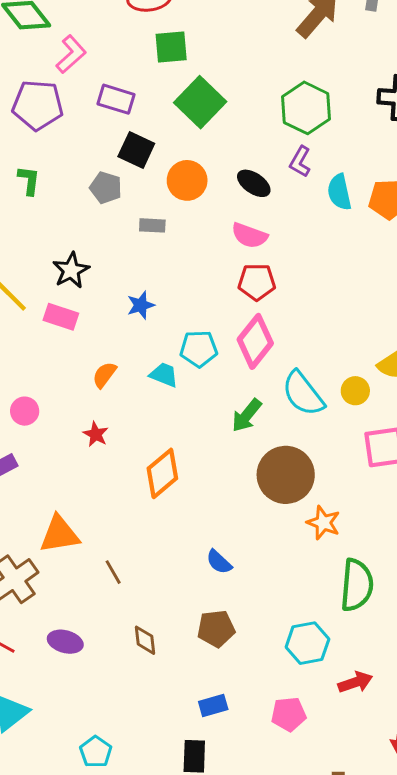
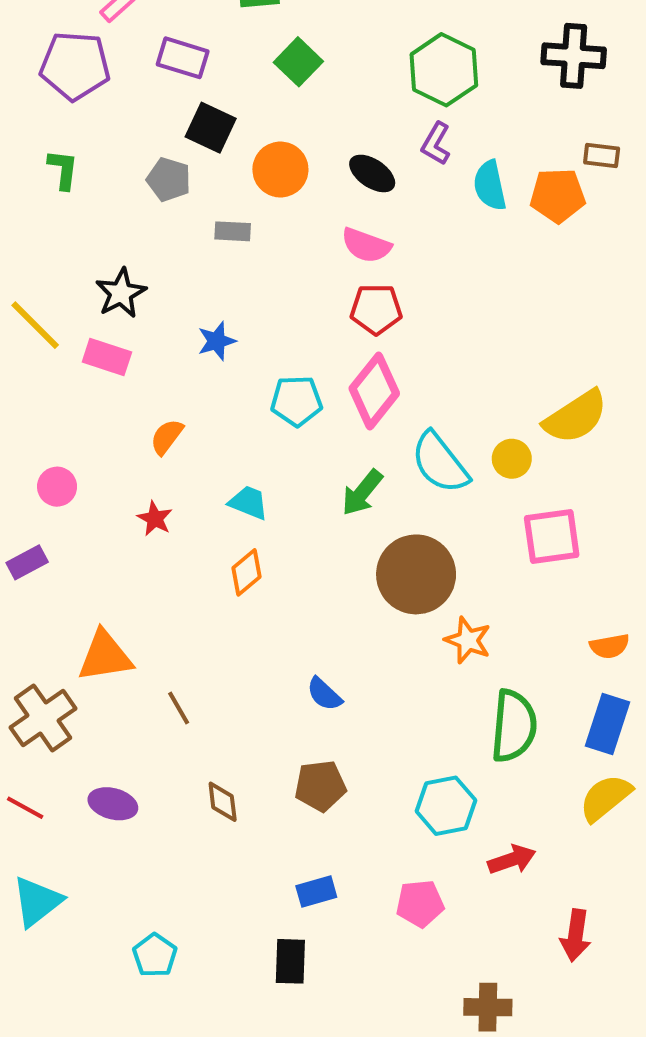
green square: (200, 102) -> (298, 62), size x0.7
cyan trapezoid: (164, 375) -> (249, 503), moved
orange diamond: (162, 473) -> (247, 572), size x0.7

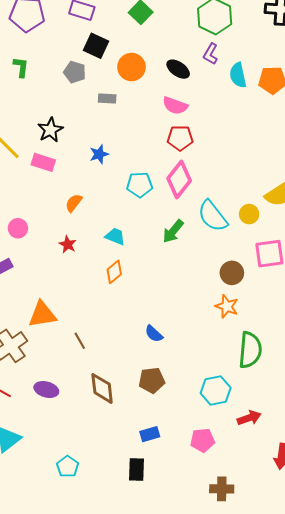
brown circle: (416, 574) -> (232, 273), moved, size x0.6
brown diamond: (223, 802) -> (102, 388), size x1.5
brown cross: (488, 1007) -> (222, 489), moved

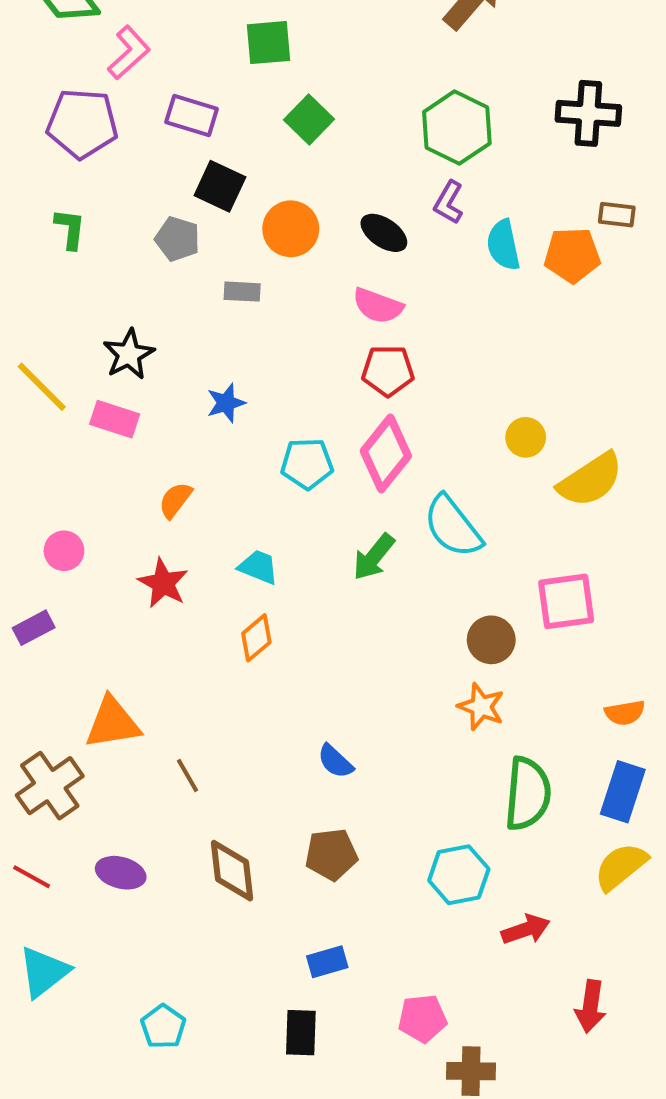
yellow circle: (249, 214) -> (526, 437), moved
red star: (68, 244) -> (163, 583), size x1.4
pink pentagon: (202, 440) -> (422, 1018), moved

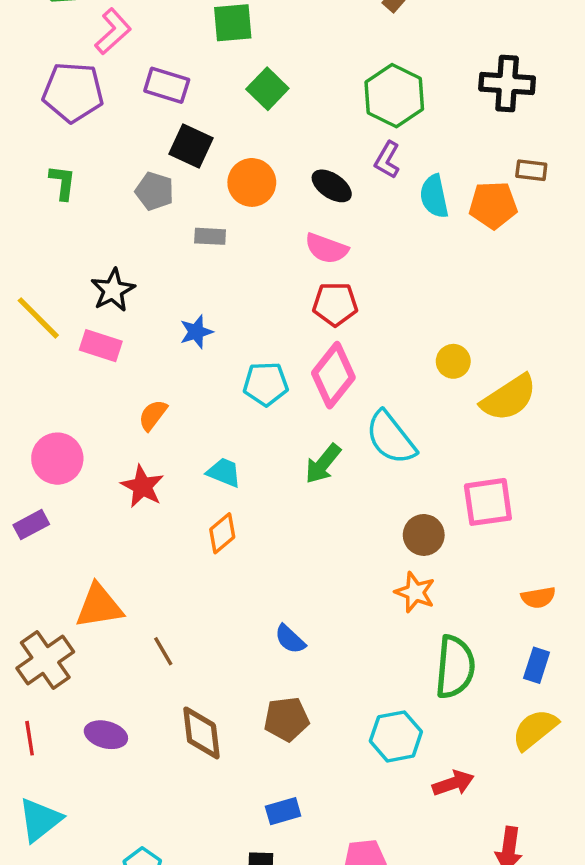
pink circle: (64, 551) -> (57, 459), size x1.5
blue rectangle: (623, 792) -> (537, 665), size x0.7
red line: (32, 877) -> (30, 738), turned 52

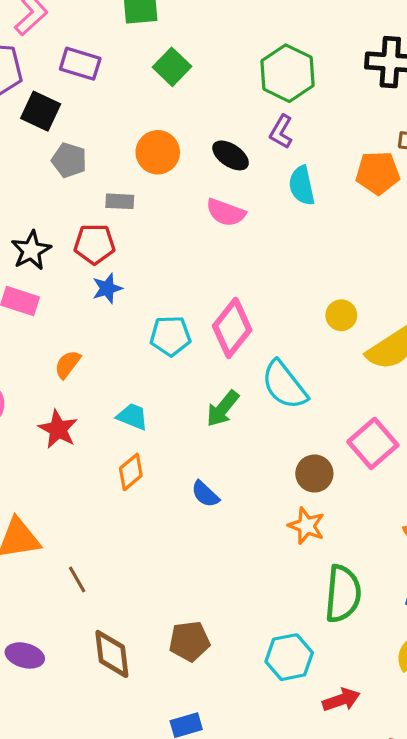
black square: (191, 146) -> (41, 111), moved
cyan semicircle: (434, 196) -> (302, 186), moved
red pentagon: (335, 304) -> (94, 244), moved
pink square: (488, 502) -> (373, 443), turned -33
blue semicircle: (290, 639) -> (205, 494), moved

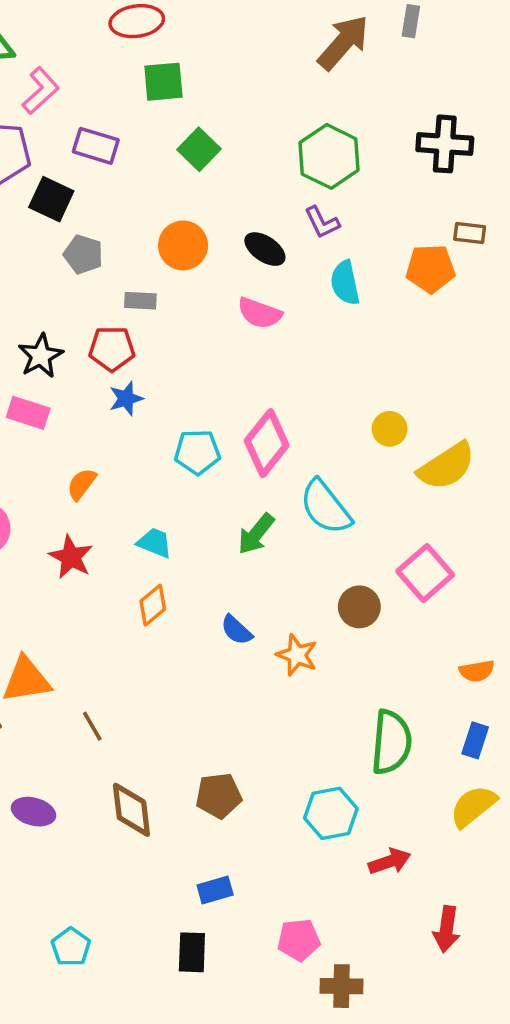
purple L-shape: (281, 132) -> (322, 222), turned -56
orange star: (306, 526) -> (297, 655), moved

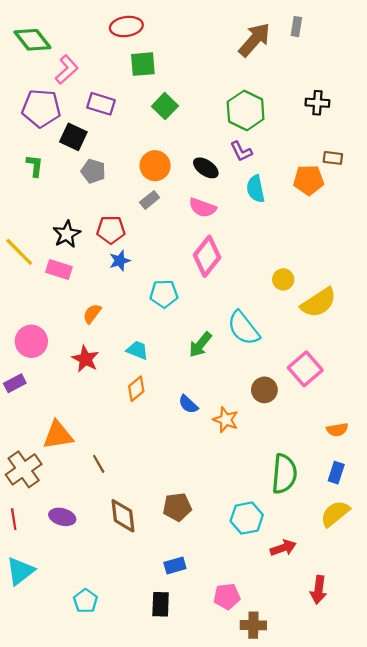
black cross: (445, 144) -> (317, 103), size x0.7
gray rectangle: (140, 301) -> (150, 200), moved, turned -42
pink diamond: (267, 443) -> (207, 256), moved

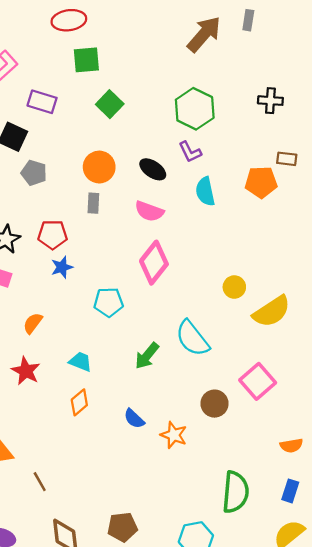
gray rectangle: (150, 200) -> (93, 203), turned -48

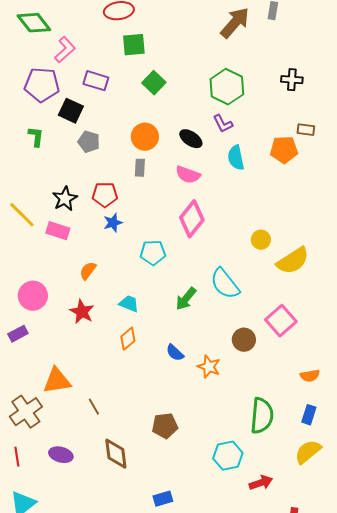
brown pentagon: (122, 527) -> (165, 426), moved

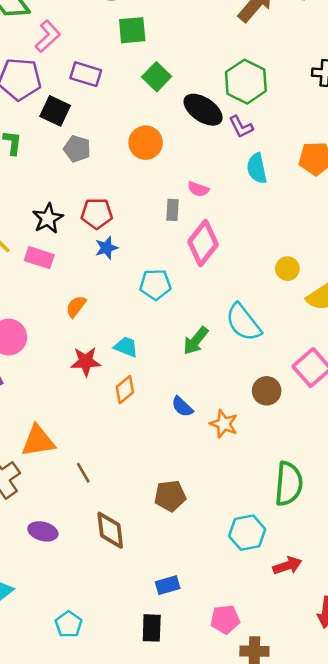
black ellipse: (191, 139) -> (203, 110), moved, size x1.4
gray rectangle: (140, 168) -> (172, 210), moved
pink semicircle: (188, 175) -> (198, 189), size x0.7
red star: (82, 312) -> (86, 361), moved, turned -30

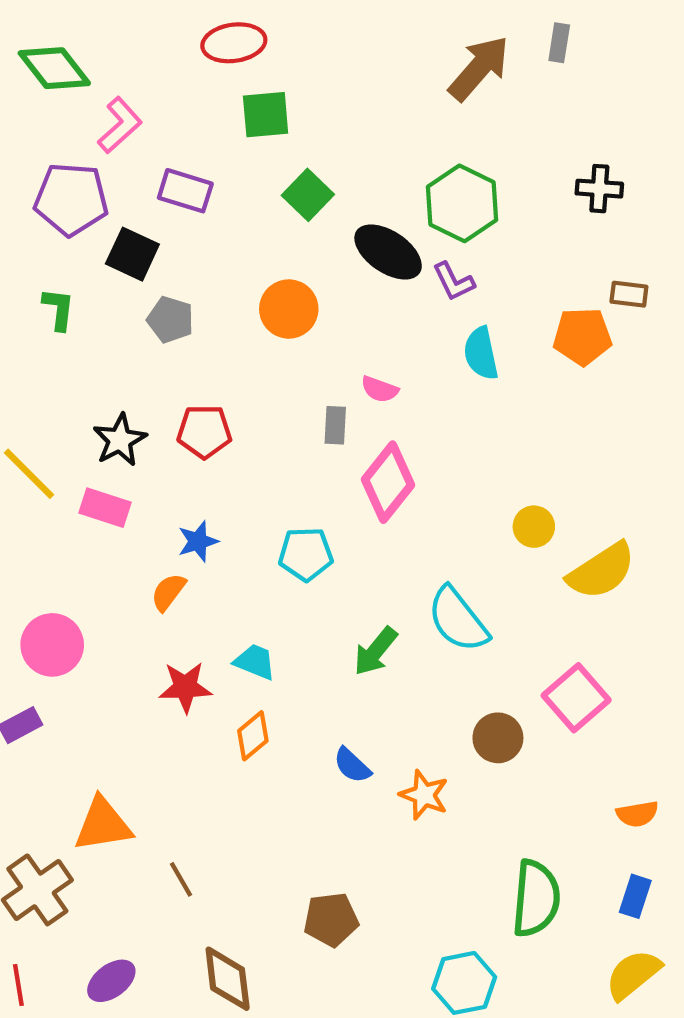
blue star: (106, 248) -> (198, 541), moved
purple ellipse: (43, 531) -> (111, 981), turned -52

